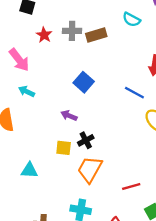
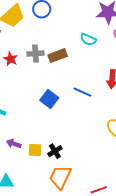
blue line: (134, 93) -> (82, 92), moved
purple arrow: (69, 116) -> (14, 144), moved
yellow square: (64, 148) -> (35, 150), moved

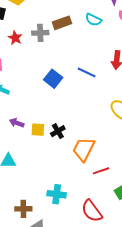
brown rectangle: (58, 56) -> (62, 23), moved
orange trapezoid: (60, 177) -> (84, 149), moved

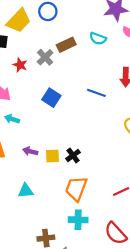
gray cross: (40, 33) -> (45, 57), turned -35
blue square: (53, 79) -> (51, 98), moved
orange trapezoid: (84, 149) -> (76, 189), moved

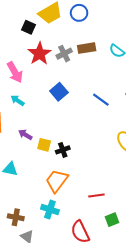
red star: (20, 65) -> (39, 54), size x1.6

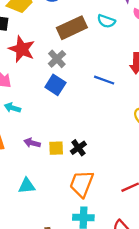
brown rectangle: (87, 48) -> (72, 28), size x1.4
gray cross: (64, 54) -> (57, 59), moved

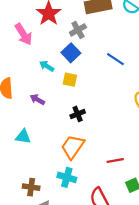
cyan arrow: (12, 108) -> (47, 66), moved
yellow square: (56, 148) -> (70, 80), moved

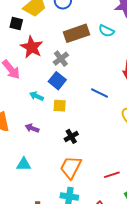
blue line: (115, 59) -> (99, 93), moved

